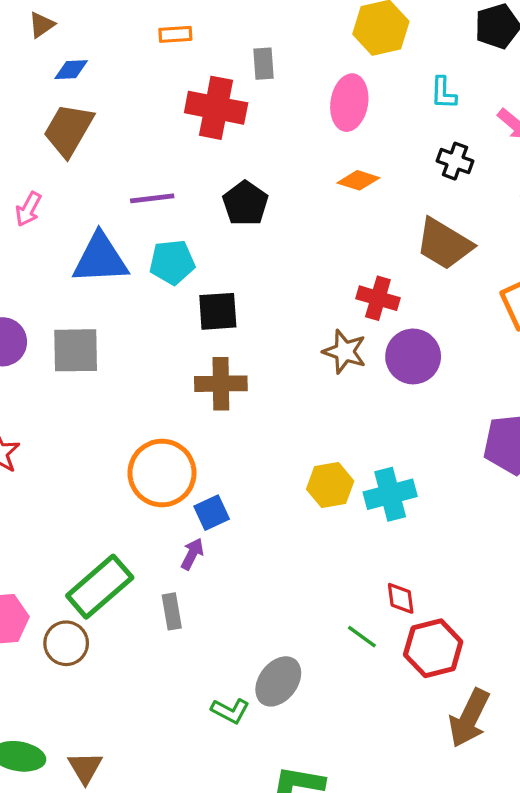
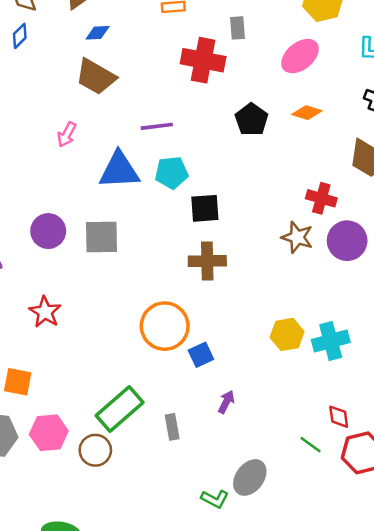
pink ellipse: (349, 103) -> (300, 56), turned 42
brown trapezoid: (68, 130) -> (96, 77), turned -90
black pentagon: (245, 203) -> (252, 120), moved
purple arrow: (192, 554) -> (226, 402), moved

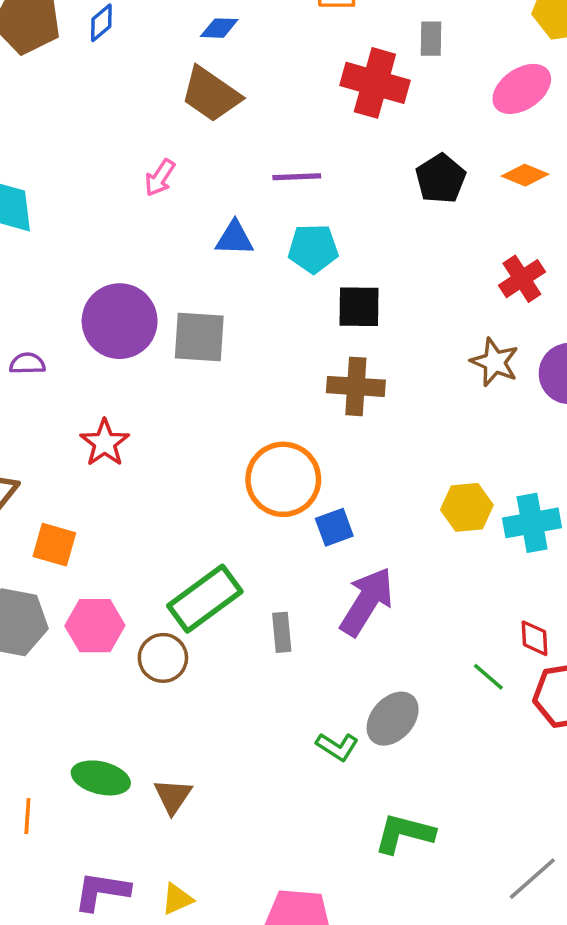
blue triangle: (119, 170) -> (234, 238), size x0.6
red cross: (321, 198) -> (522, 279), moved, turned 36
purple circle: (48, 231) -> (120, 321), size x1.4
purple arrow: (226, 402) -> (367, 602), size x2.0

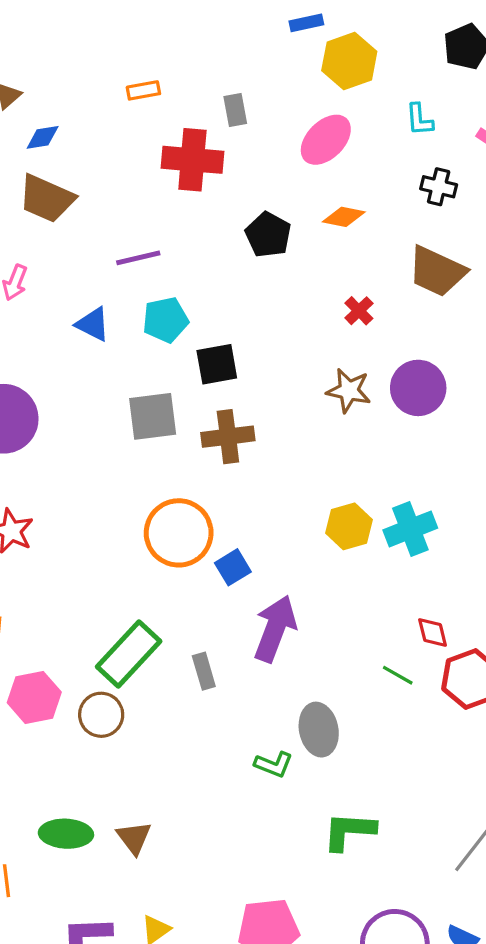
blue triangle: (234, 238) -> (93, 324), turned 36
red cross: (522, 279) -> (359, 311), size x0.7
gray square: (199, 337) -> (153, 416), moved
gray ellipse: (393, 719) -> (319, 730), turned -42

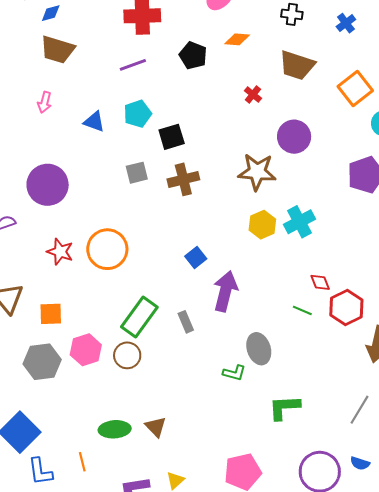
purple line: (138, 258) -> (133, 65), moved
brown star: (349, 391) -> (257, 172), moved, size x1.4
gray square: (153, 416) -> (137, 173), size x0.7
orange circle: (179, 533) -> (107, 249), moved

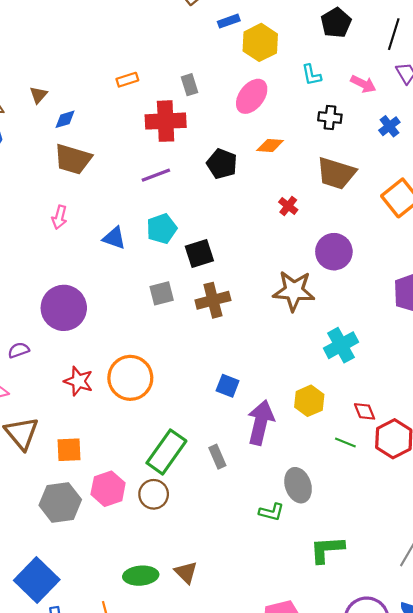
yellow hexagon: (262, 225) -> (309, 401), moved
blue square: (196, 257) -> (228, 386), turned -30

